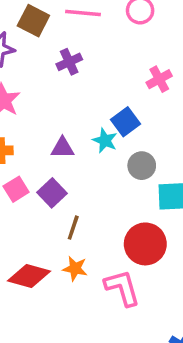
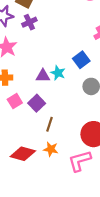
purple cross: (69, 62) -> (29, 22), moved
cyan star: (105, 141) -> (58, 73), moved
pink L-shape: (122, 288) -> (80, 161), turned -90

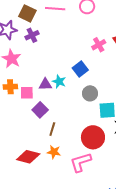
pink square: (15, 101) -> (27, 93), moved, turned 32

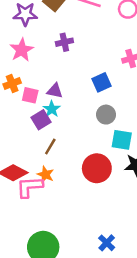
purple cross: (32, 35) -> (64, 42), moved
cyan star: (59, 81) -> (52, 109), moved
orange cross: (10, 87) -> (12, 83), turned -32
pink L-shape: (81, 162) -> (30, 187), moved

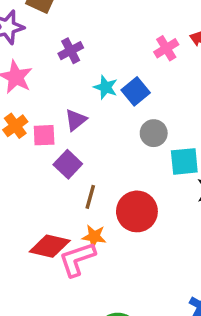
purple triangle: (55, 91) -> (76, 120), turned -35
cyan star: (52, 109) -> (106, 87), moved
red circle: (97, 168) -> (137, 211), moved

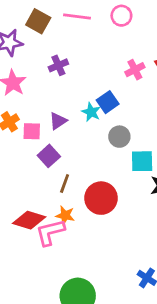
cyan star: (106, 87) -> (91, 112), moved

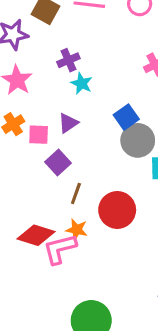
blue square: (108, 102) -> (126, 117), moved
cyan star: (91, 112) -> (82, 83), moved
gray circle: (119, 137) -> (138, 140), size x1.4

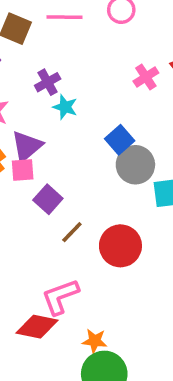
purple triangle: (68, 123) -> (27, 146), moved, size x1.4
brown line: (76, 194) -> (72, 232), turned 30
orange star: (77, 230) -> (95, 341), moved
red diamond: (36, 235) -> (37, 327), moved

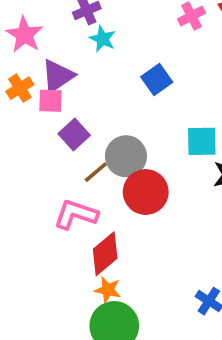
gray circle: (135, 165) -> (126, 156), moved
pink L-shape: (60, 297) -> (76, 214), moved, turned 33
red diamond: (37, 327) -> (105, 254), moved, turned -57

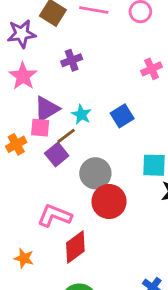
cyan star: (103, 39) -> (81, 115), moved
orange cross: (20, 88) -> (16, 144), moved
brown line: (96, 172) -> (66, 136), moved
orange star: (108, 290) -> (24, 258), moved

